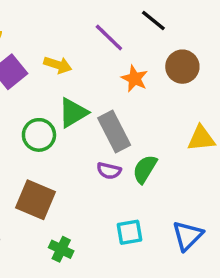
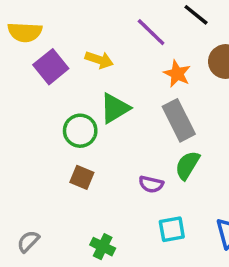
gray rectangle: (114, 131) -> (179, 120), moved
purple semicircle: (109, 171) -> (151, 184), moved
brown square: (36, 200) -> (82, 177), moved, size x0.6

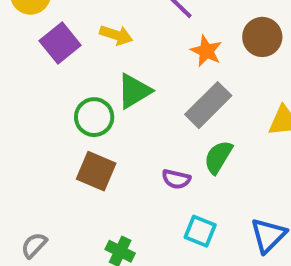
gray rectangle: (179, 120) -> (208, 105), turned 72
brown square: (82, 177) -> (96, 171), size x1.4
cyan square: (172, 229) -> (200, 231), turned 32

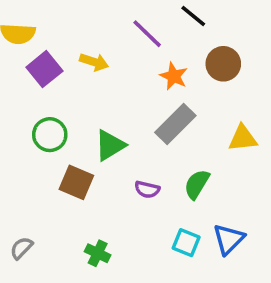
green triangle: (134, 91) -> (110, 145), moved
green circle: (94, 117) -> (50, 135), moved
green semicircle: (218, 157) -> (197, 184), moved
cyan square: (200, 231) -> (186, 243), moved

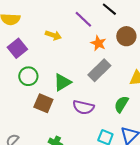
purple square: (44, 69) -> (17, 48), moved
green semicircle: (197, 184) -> (121, 104), moved
purple semicircle: (147, 190) -> (83, 107), size x1.5

